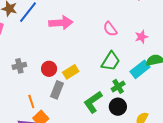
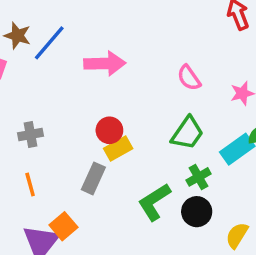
red circle: (49, 69) -> (109, 130), moved
orange line: (31, 102) -> (30, 185), moved

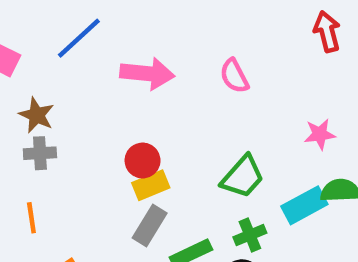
brown star: (17, 36) -> (37, 115), moved
pink semicircle: (189, 78) -> (234, 76), moved
gray rectangle: (93, 178) -> (150, 226), moved

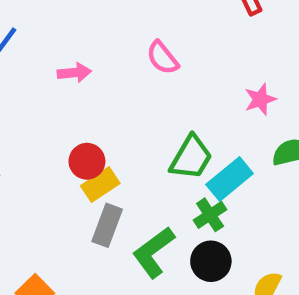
pink arrow: (147, 74) -> (74, 73), size x0.6
cyan rectangle: (304, 205) -> (230, 179), moved

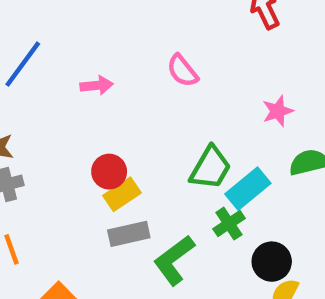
gray rectangle: (107, 225) -> (129, 234), turned 57
black circle: (211, 261) -> (272, 262), moved

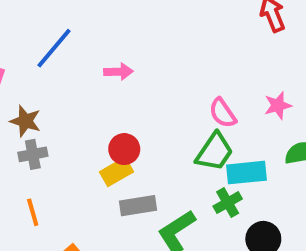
pink semicircle: (182, 71) -> (223, 113), moved
cyan rectangle: (248, 189) -> (247, 173), turned 30
yellow rectangle: (122, 194) -> (117, 172), moved

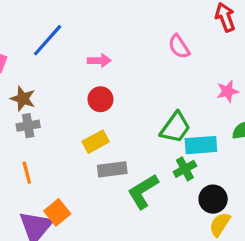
pink semicircle: (223, 113) -> (179, 46), moved
red circle: (124, 149) -> (100, 99), moved

